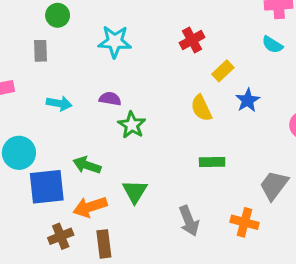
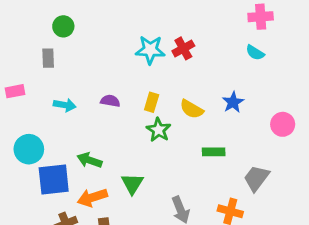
cyan star: (115, 42) -> (150, 50), moved
yellow rectangle: (223, 71) -> (152, 102), moved, turned -30
yellow semicircle: (201, 108) -> (192, 109), turned -35
green star: (132, 125) -> (159, 130), moved
green rectangle: (212, 162) -> (214, 152), moved

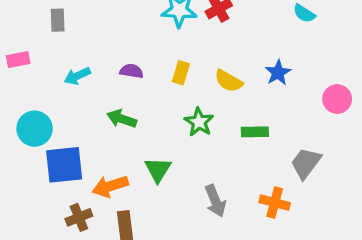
cyan arrow: (65, 105) -> (77, 76), turned 145
green star: (159, 130) -> (199, 122), moved
green arrow: (90, 160) -> (122, 119), moved

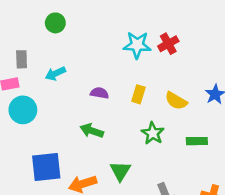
gray rectangle: (58, 20) -> (22, 59), moved
cyan arrow: (77, 76) -> (55, 74), moved
cyan circle: (35, 129) -> (23, 110), moved

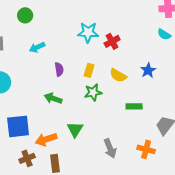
red cross: (168, 44) -> (112, 41), moved
cyan arrow: (55, 74) -> (37, 47), moved
purple semicircle: (99, 93) -> (59, 69), turned 72
green star: (153, 133) -> (93, 92), moved, turned 30

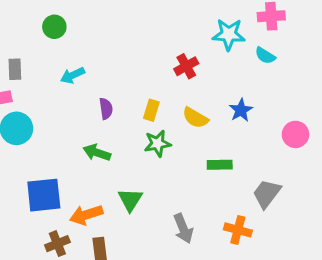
cyan star: (88, 32) -> (229, 34), moved

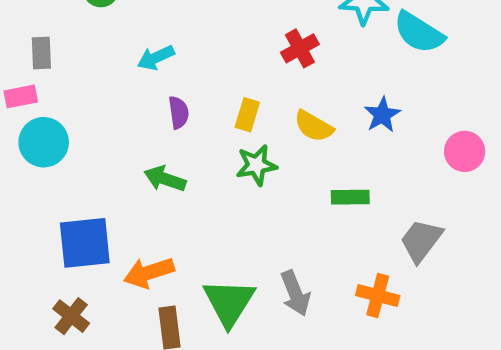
cyan semicircle: (265, 56) -> (419, 32), size x1.6
cyan arrow: (73, 75) -> (156, 58), moved
green triangle: (130, 200) -> (229, 302), moved, size x1.4
brown cross: (57, 244) -> (71, 316), moved, turned -30

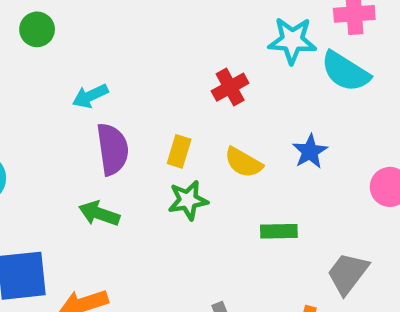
purple semicircle: (179, 112) -> (112, 149), size x1.6

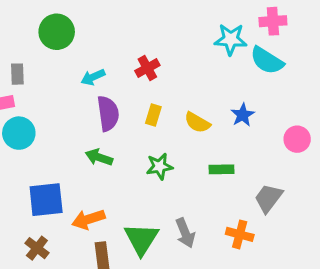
green circle: (37, 29) -> (57, 32), size x1.5
red cross: (230, 87) -> (147, 68), moved
green star: (188, 200) -> (159, 166), moved

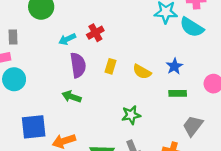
red cross: (147, 68) -> (95, 33), moved
green star: (159, 166) -> (131, 115), moved
green rectangle: (221, 169) -> (178, 93), moved

